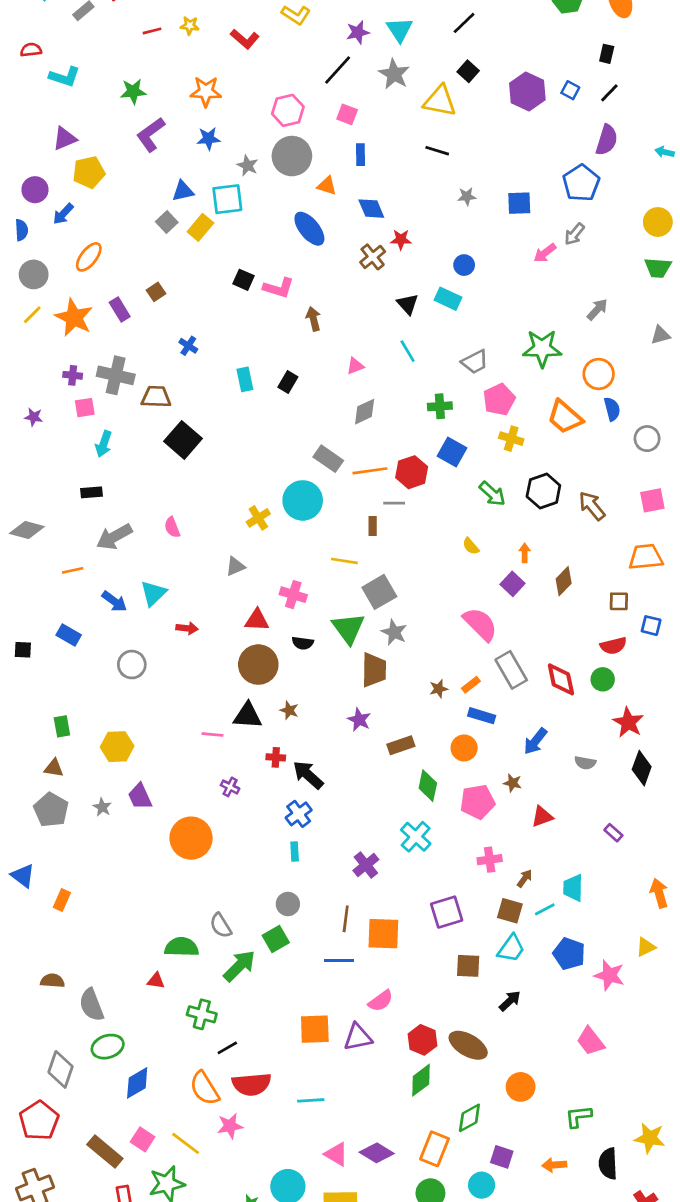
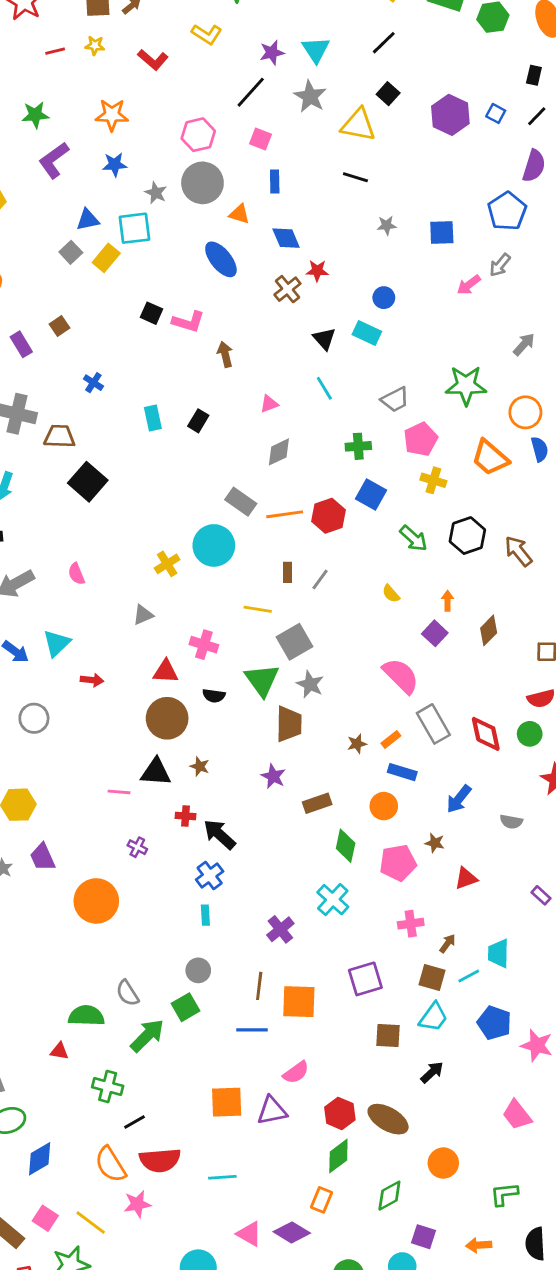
gray line: (394, 503) -> (320, 579), moved, turned -55
orange rectangle: (435, 1149) -> (321, 1200), moved, size x0.7

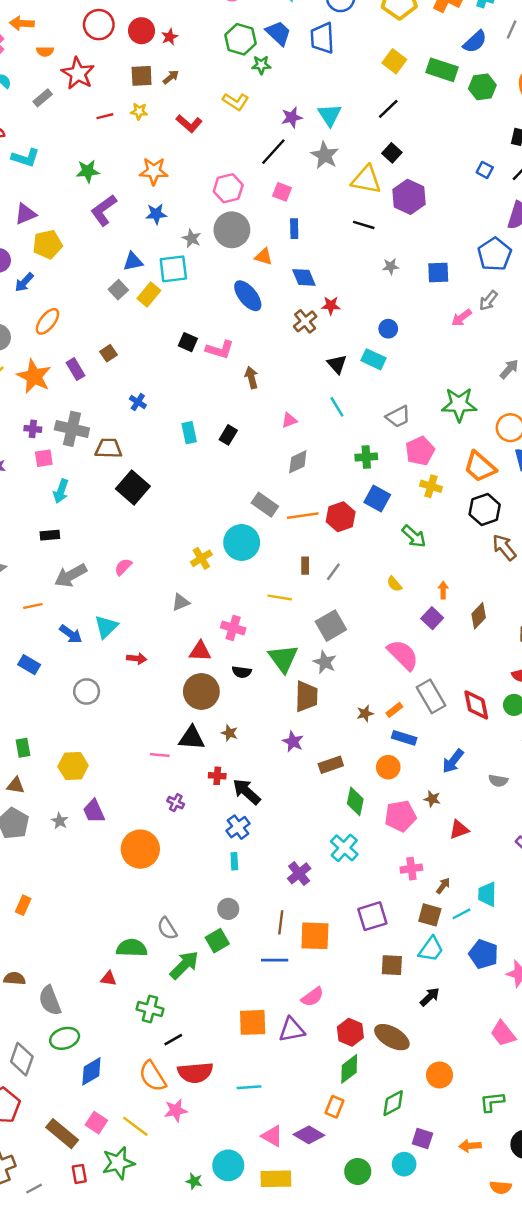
purple hexagon: (450, 115) -> (409, 197), moved
black hexagon: (467, 536) -> (485, 509), moved
pink semicircle: (76, 574) -> (123, 567), turned 66
gray square: (295, 642) -> (331, 626), moved

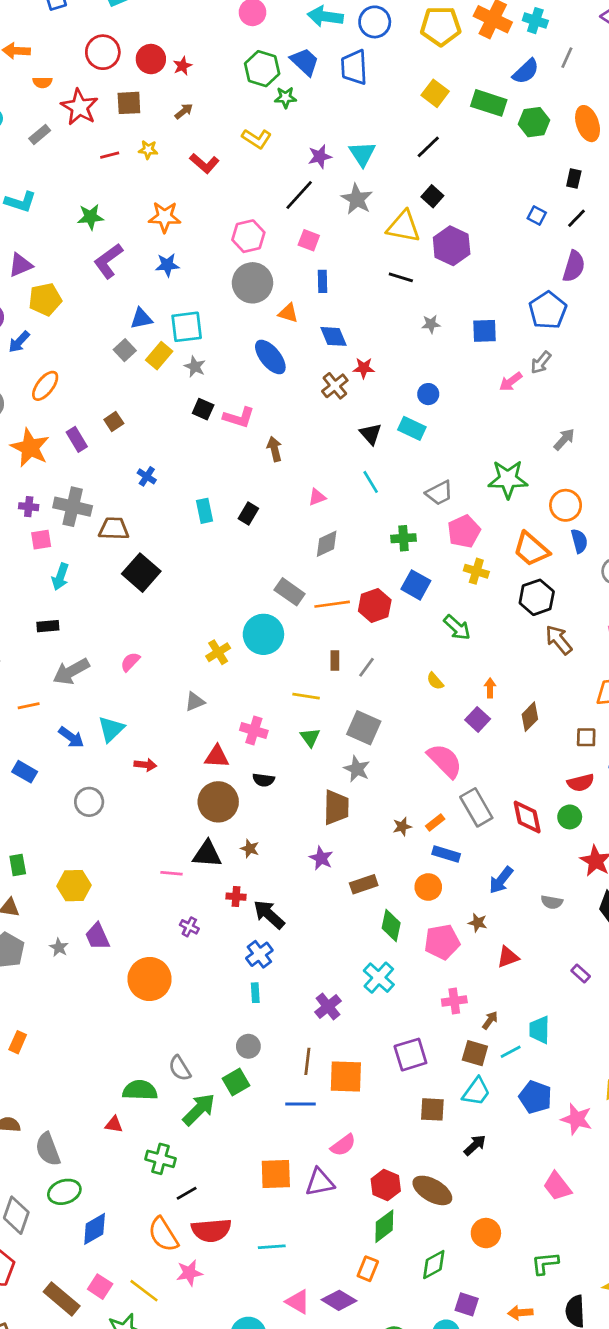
brown square: (142, 76) -> (129, 103), moved
gray star: (192, 238) -> (195, 367), moved
gray square: (331, 626) -> (364, 728), turned -36
green triangle: (283, 659) -> (310, 737), moved, size x0.6

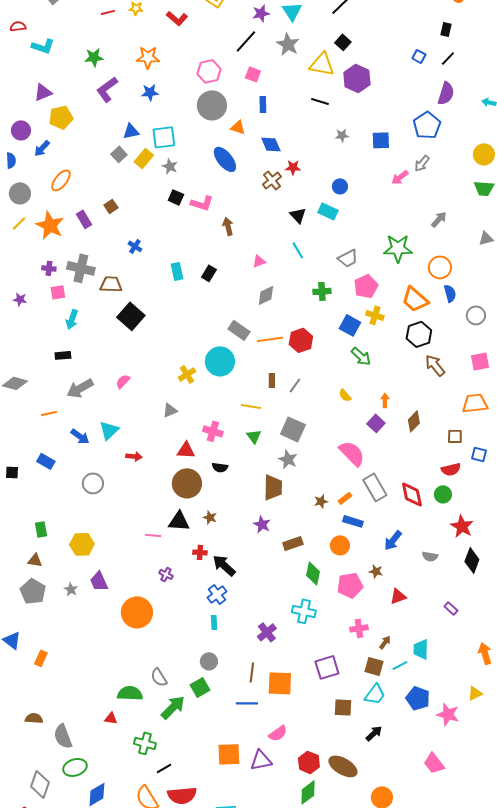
blue square: (416, 585) -> (350, 325), moved
cyan cross: (379, 978) -> (304, 611), turned -30

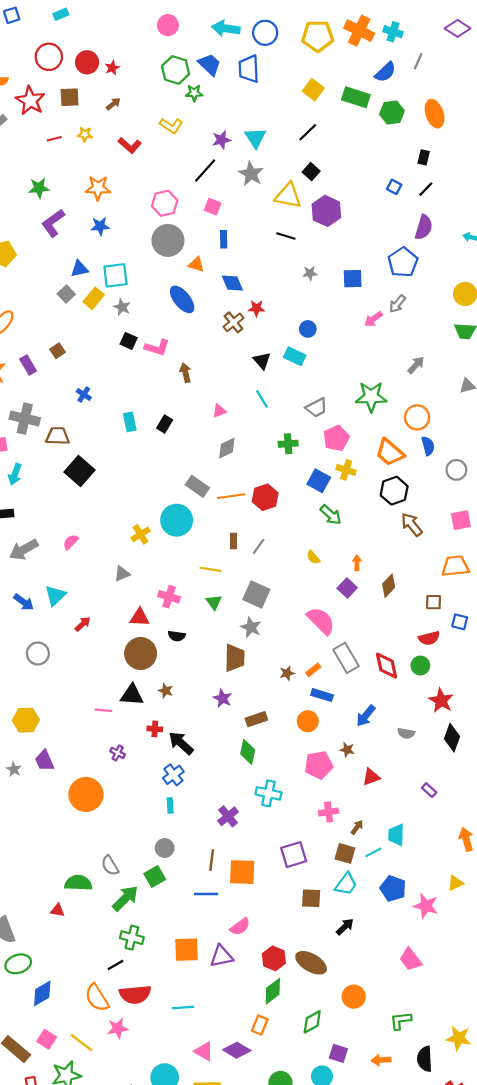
red arrow: (134, 456) -> (83, 624), turned -49
green diamond: (313, 573) -> (248, 752), moved
green cross: (145, 743) -> (132, 938), moved

